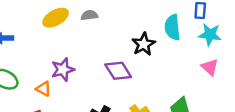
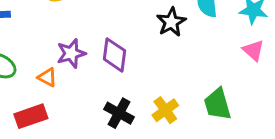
purple diamond: (118, 71) -> (115, 55), moved, turned 40

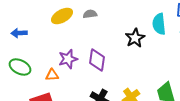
orange triangle: (47, 77) -> (52, 75), turned -32

